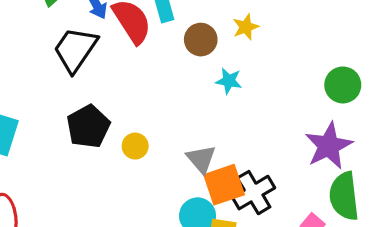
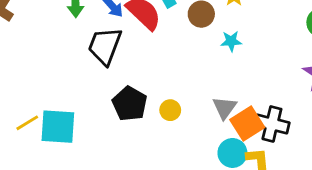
gray triangle: (201, 159) -> (224, 108), turned 30
black cross: (254, 193) -> (272, 124), turned -32

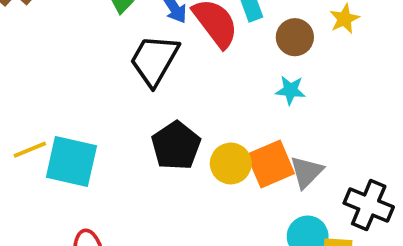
cyan star: (231, 41) -> (290, 90), moved
yellow circle: (170, 110) -> (231, 163), size x1.4
orange square: (247, 123) -> (271, 164), moved

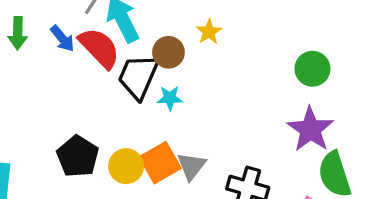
black trapezoid: (154, 60) -> (138, 77), moved

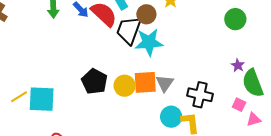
cyan star: (170, 98) -> (149, 42), size x1.8
purple star: (310, 129) -> (238, 65), moved, size x0.5
orange square: (160, 163) -> (145, 82), turned 30

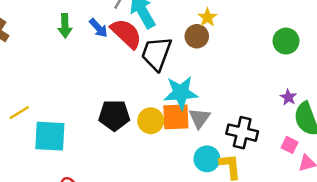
brown circle: (146, 14) -> (197, 36), moved
cyan star: (149, 42) -> (181, 93), moved
black pentagon: (94, 81) -> (114, 115), turned -30
yellow line: (19, 97) -> (19, 113), moved

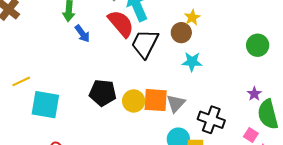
blue arrow: (98, 28) -> (82, 34), moved
cyan star: (181, 93) -> (192, 62), moved, size x0.7

